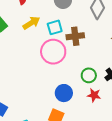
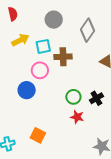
pink circle: (53, 52) -> (40, 70), size x0.7
blue circle: (64, 93) -> (27, 90), moved

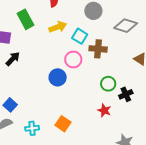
gray diamond: (88, 30) -> (126, 26), turned 65
cyan square: (43, 46) -> (80, 36), turned 35
green circle: (73, 97) -> (108, 84), moved

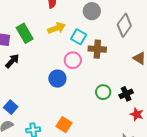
green rectangle: (26, 19) -> (25, 33), moved
gray diamond: (126, 26) -> (124, 25), turned -70
green circle: (108, 84) -> (103, 92), moved
red star: (104, 110) -> (137, 114), moved

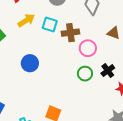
pink circle: (73, 60) -> (88, 48), moved
blue circle: (57, 79) -> (30, 63), moved

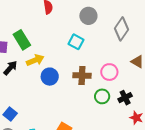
yellow arrow: (26, 20) -> (35, 60), moved
brown cross: (70, 33) -> (82, 75), moved

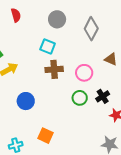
brown cross: (82, 75) -> (54, 69), moved
blue circle: (50, 77) -> (26, 101), moved

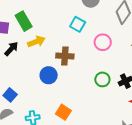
brown cross: (54, 69) -> (65, 56), moved
pink circle: (84, 73) -> (103, 42), moved

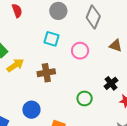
blue circle: (49, 75) -> (31, 110), moved
green circle: (102, 79) -> (85, 98), moved

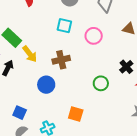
yellow arrow: (15, 65) -> (30, 54), turned 90
blue circle: (31, 110) -> (46, 85), moved

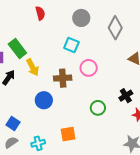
pink circle: (94, 36) -> (89, 68), moved
orange square: (76, 114) -> (68, 134), turned -35

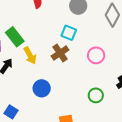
pink circle: (89, 68) -> (96, 55), moved
brown cross: (63, 78) -> (60, 53), moved, turned -30

